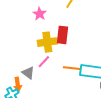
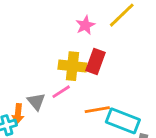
pink star: (40, 14) -> (85, 25), moved
orange line: (72, 68) -> (97, 110), turned -30

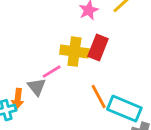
pink line: (61, 92) -> (52, 72), moved
orange line: (97, 110) -> (99, 97), turned 70

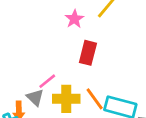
yellow cross: (74, 52) -> (66, 99), moved

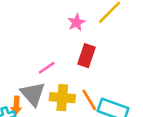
pink line: (47, 81) -> (47, 68), moved
gray triangle: (35, 97) -> (33, 94), size x1.5

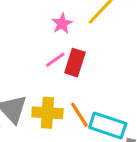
pink line: (47, 68) -> (55, 60), moved

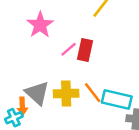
pink star: (62, 24) -> (40, 25), moved, size x1.5

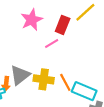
red rectangle: (85, 50) -> (63, 25), moved
gray triangle: (37, 93) -> (20, 75), turned 30

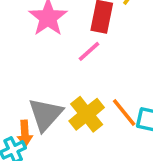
yellow cross: (44, 79) -> (87, 114), turned -36

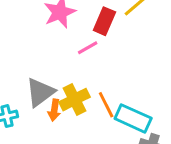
orange arrow: (25, 133) -> (54, 110), moved

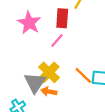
yellow cross: (74, 100) -> (49, 72), moved
orange arrow: (54, 110) -> (49, 92), turned 112

